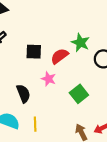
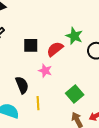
green square: (79, 94) -> (75, 94), moved
yellow line: (35, 124) -> (38, 103), moved

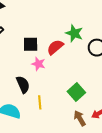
pink star: (45, 71) -> (38, 64), moved

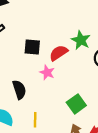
pink star: (38, 64) -> (47, 73), moved
yellow line: (40, 102) -> (35, 120), moved

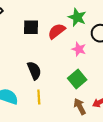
pink star: (47, 73) -> (79, 49), moved
black semicircle: (19, 90) -> (34, 71), moved

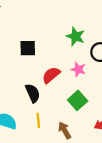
red semicircle: (57, 31) -> (51, 75), moved
brown arrow: (80, 106) -> (65, 130), moved

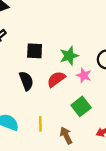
green star: (76, 36) -> (69, 56), moved, turned 30
black semicircle: (33, 93) -> (26, 81), moved

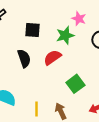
pink star: (84, 75) -> (79, 19), moved
yellow line: (40, 124) -> (36, 109), moved

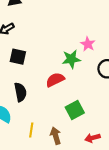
black square: (33, 30) -> (18, 57), moved
black semicircle: (24, 58) -> (20, 92), moved

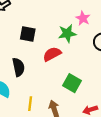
black square: (18, 57) -> (28, 34), moved
green square: (75, 110) -> (72, 83), turned -30

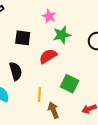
pink star: (83, 18) -> (49, 16), moved
yellow line: (30, 104) -> (40, 95), moved

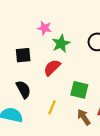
yellow line: (40, 95) -> (52, 107), turned 32
brown arrow: (53, 110) -> (84, 117), moved

